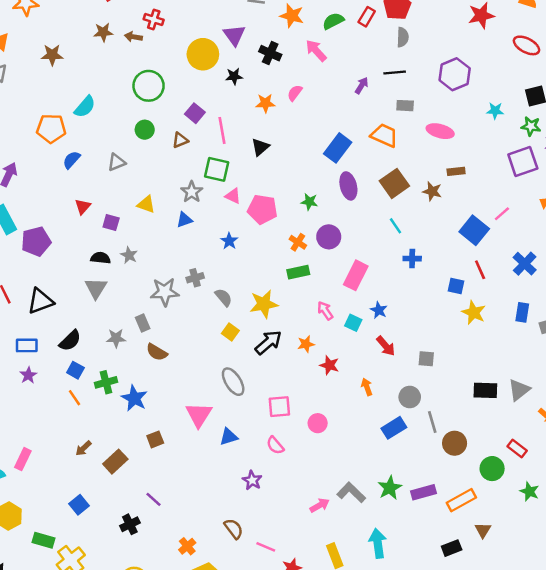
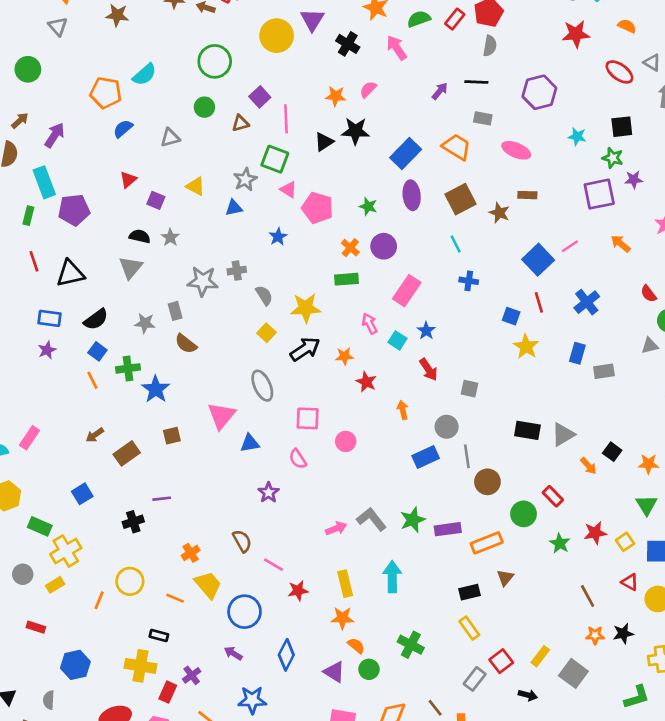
black star: (234, 76) -> (355, 131), moved, size x1.5
purple line: (153, 499) -> (162, 499), turned -56

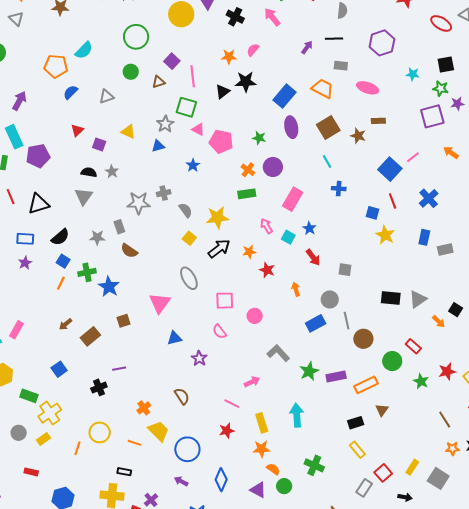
orange line: (93, 380) -> (61, 283), turned 56
blue triangle: (250, 443) -> (174, 338), moved
gray L-shape: (371, 519) -> (278, 353), moved
pink line: (273, 565) -> (232, 404), moved

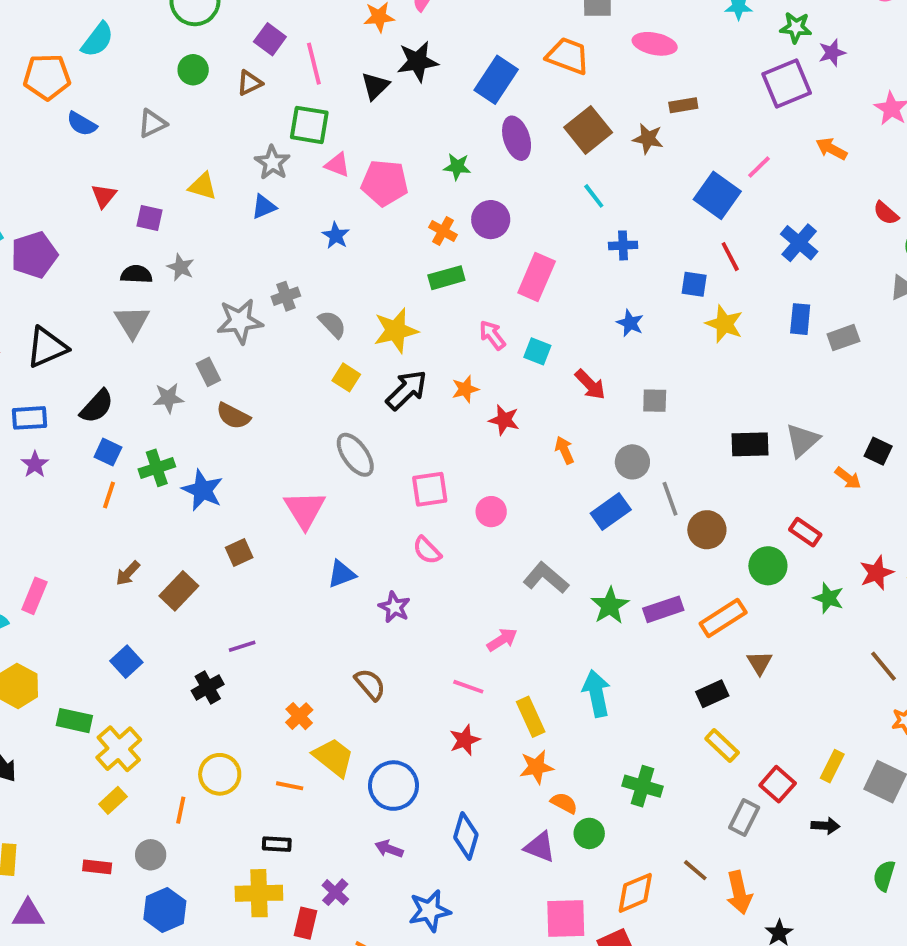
blue semicircle: (71, 92) -> (82, 124), turned -98
blue star: (309, 228) -> (630, 323), moved
gray circle: (19, 433) -> (151, 855), moved

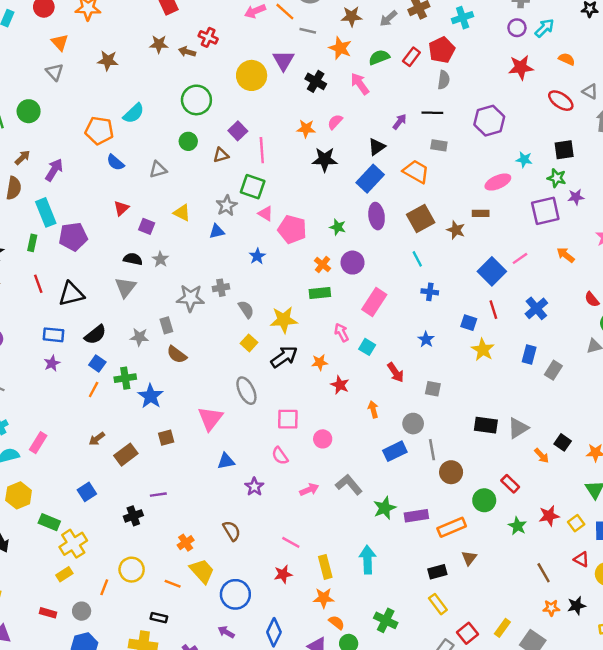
pink ellipse: (655, 44) -> (498, 182), moved, turned -45
black triangle: (375, 86) -> (377, 147), moved
gray rectangle: (843, 338) -> (553, 370), turned -48
pink arrow: (502, 640) -> (309, 490), moved

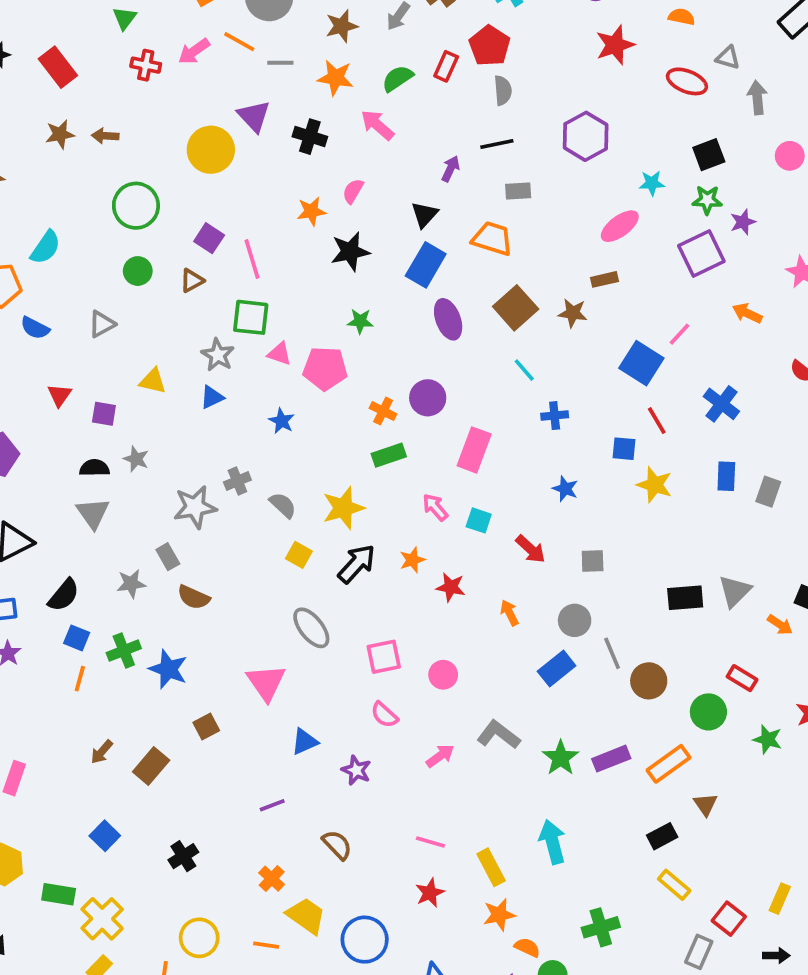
red cross: (208, 37) -> (146, 65), moved
green star: (338, 227) -> (360, 321), moved
purple line: (158, 495) -> (272, 805), moved
green cross: (386, 620) -> (601, 927), turned -30

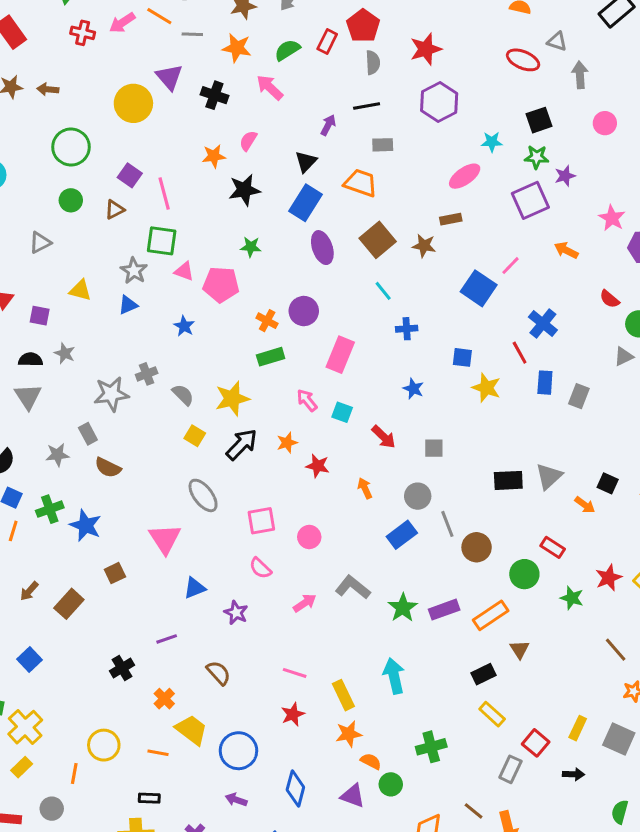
red star: (615, 45) -> (426, 49), moved
red line: (657, 421) -> (520, 353), moved
black cross: (183, 856) -> (122, 668), moved

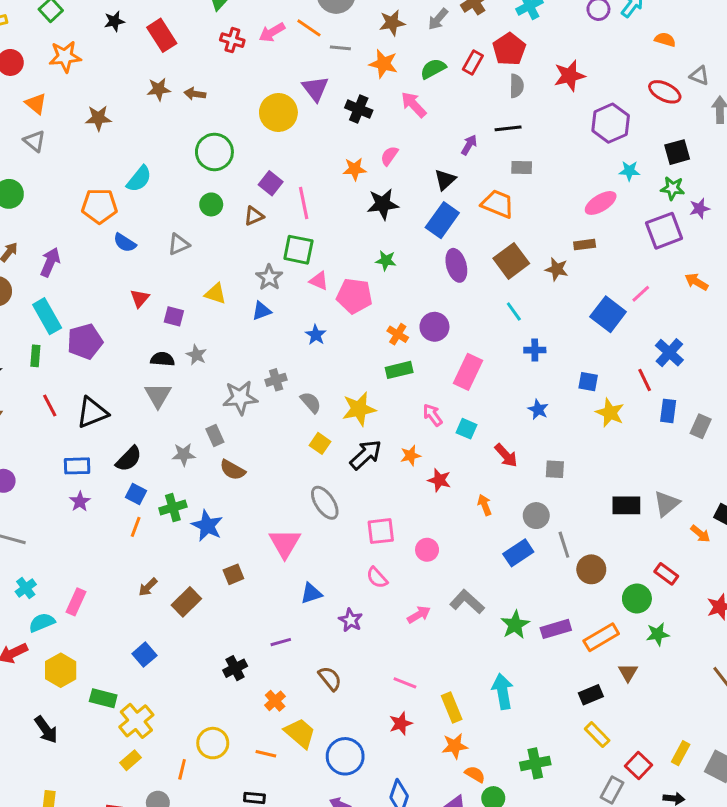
purple hexagon: (439, 102) -> (611, 123), moved
green star: (572, 598) -> (658, 634), moved, turned -30

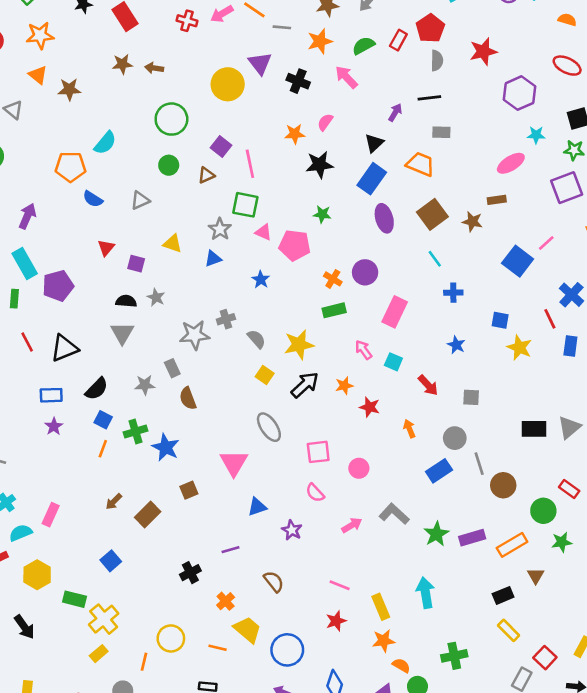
orange star: (383, 64) -> (320, 41), turned -30
orange triangle: (36, 104) -> (38, 75), moved
brown semicircle: (233, 470) -> (188, 398), turned 40

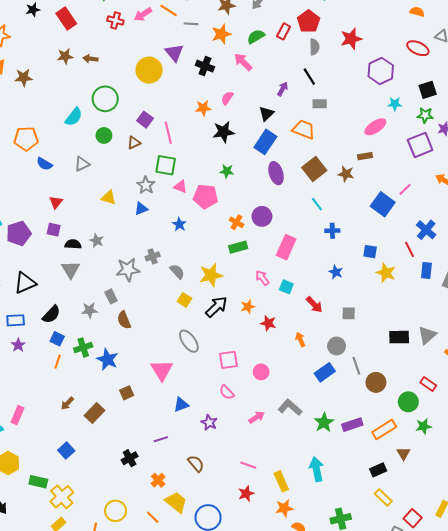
black line: (429, 98) -> (309, 77), turned 66
cyan semicircle: (105, 143) -> (74, 117), moved
purple square: (136, 264) -> (54, 230), moved
orange line: (218, 648) -> (153, 517), turned 32

